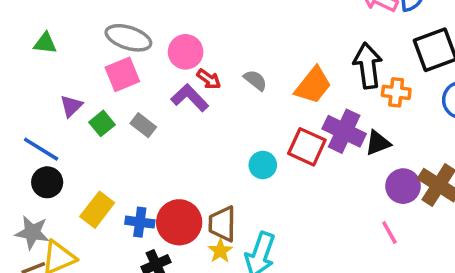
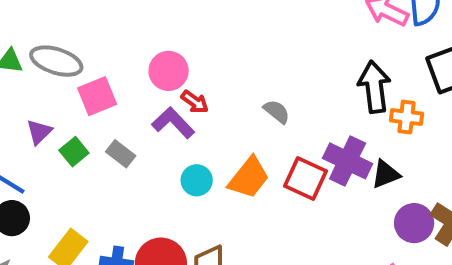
gray ellipse: (128, 38) -> (56, 61), moved
gray semicircle: (255, 80) -> (277, 112), moved
orange trapezoid: (313, 85) -> (249, 178), moved
cyan circle: (263, 165) -> (197, 180), moved

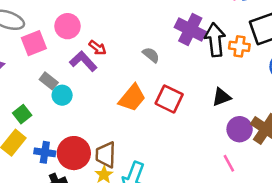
pink circle: (169, 71) -> (68, 26), moved
orange cross: (407, 117) -> (239, 46), moved
green square: (74, 152) -> (22, 114), moved
purple cross: (348, 161) -> (190, 29), moved
cyan circle: (197, 180) -> (62, 95), moved

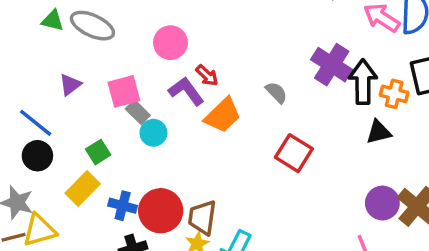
pink square: (34, 43) -> (124, 91), moved
black triangle: (221, 97) -> (379, 132), moved
orange trapezoid: (132, 98) -> (223, 115), moved

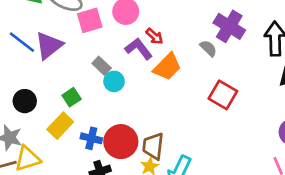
purple cross: (332, 65) -> (229, 26), moved
purple triangle: (70, 85) -> (49, 46), size x1.6
pink square: (124, 91) -> (90, 20), moved
blue line: (36, 123) -> (22, 42), moved

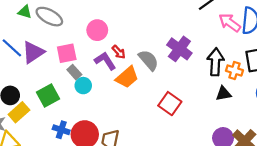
pink square: (90, 20) -> (67, 53), moved
gray semicircle: (208, 48) -> (149, 60), moved, size x1.5
green square: (72, 97) -> (48, 95), size x1.5
yellow rectangle: (60, 126) -> (19, 112), moved

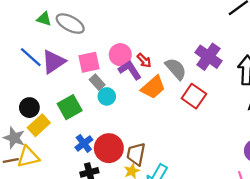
pink circle: (97, 30) -> (120, 55), moved
red square: (170, 104) -> (194, 96), moved
blue cross: (61, 130) -> (84, 143), turned 35

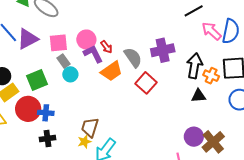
purple cross: (208, 57) -> (163, 50), turned 35
blue cross: (84, 143) -> (46, 113), turned 35
red circle: (109, 148) -> (28, 109), moved

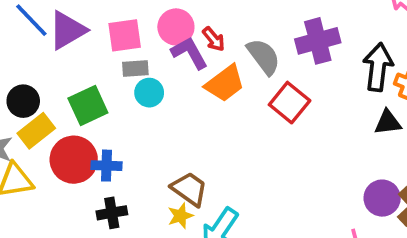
gray rectangle: (64, 61) -> (135, 68), turned -56
brown trapezoid: (90, 127) -> (189, 189), turned 110

